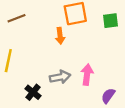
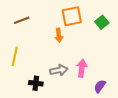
green square: (111, 21) -> (102, 22), turned -32
black cross: (33, 92) -> (36, 83), turned -32

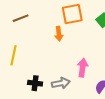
gray arrow: (59, 70) -> (61, 83), moved

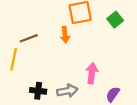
brown line: (21, 18) -> (29, 38), moved

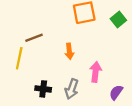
orange arrow: (65, 35) -> (69, 51), moved
gray arrow: (67, 91) -> (72, 89), turned 120

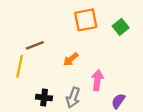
orange arrow: (69, 51) -> (71, 59), turned 56

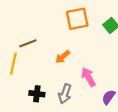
pink arrow: (97, 80) -> (88, 77), turned -36

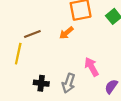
orange arrow: (63, 57) -> (66, 33), moved

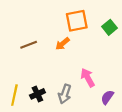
yellow line: (18, 54) -> (14, 95), moved
black cross: (41, 83) -> (37, 94), turned -32

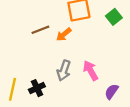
brown line: (29, 45) -> (40, 30), moved
gray arrow: (65, 94) -> (64, 71), moved

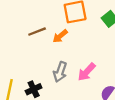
pink arrow: (91, 71) -> (87, 72), turned -108

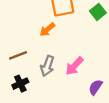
brown line: (37, 32) -> (18, 55), moved

